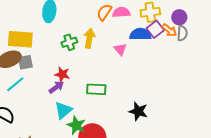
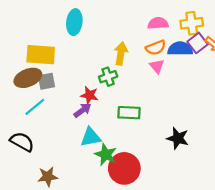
orange semicircle: (104, 12) -> (156, 48), moved, turned -144
green cross: (69, 42) -> (108, 77), moved
cyan triangle: (63, 110) -> (91, 137), turned 30

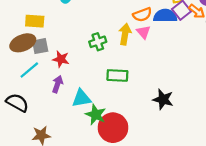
yellow arrow: (121, 53) -> (125, 34), moved
yellow rectangle: (41, 55) -> (35, 21), size x0.7
red star: (89, 95) -> (61, 59), moved
purple arrow: (82, 110) -> (58, 84), moved, turned -35

